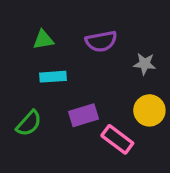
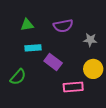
purple rectangle: (84, 115) -> (53, 62), moved, turned 54
pink rectangle: (117, 139) -> (73, 87), turned -42

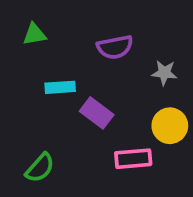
green triangle: (27, 25) -> (34, 34), moved
green semicircle: (18, 77) -> (40, 168), moved

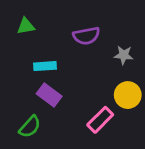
purple rectangle: (97, 113) -> (49, 95), moved
pink rectangle: (133, 159) -> (100, 120), turned -40

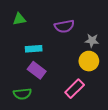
yellow circle: (128, 95) -> (89, 61), moved
green semicircle: (30, 127) -> (22, 94), turned 42

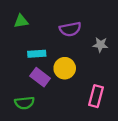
yellow circle: (89, 61) -> (65, 68), moved
pink rectangle: (75, 89) -> (96, 96), moved, turned -30

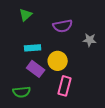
green triangle: (21, 21) -> (26, 15), moved, turned -32
pink rectangle: (96, 96) -> (65, 86), moved

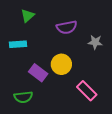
cyan rectangle: (33, 48) -> (18, 44), moved
pink rectangle: (65, 86) -> (87, 91), moved, turned -60

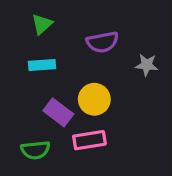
cyan rectangle: (18, 44) -> (42, 65), moved
pink rectangle: (87, 91) -> (89, 140), moved, turned -54

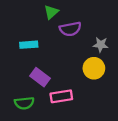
green triangle: (42, 24) -> (51, 12), moved
yellow circle: (94, 99) -> (94, 68), moved

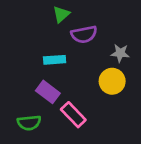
cyan rectangle: (29, 45) -> (55, 60), moved
pink rectangle: (61, 96) -> (73, 115), turned 55

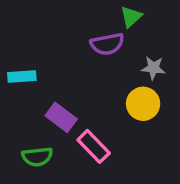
green triangle: (61, 14) -> (131, 17), moved
cyan rectangle: (55, 60) -> (22, 76), moved

